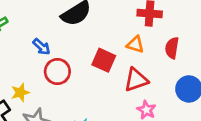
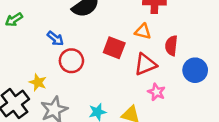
red semicircle: (172, 48) -> (171, 46), moved
yellow star: (20, 93) -> (38, 82), turned -30

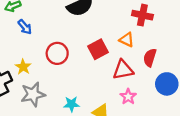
blue arrow: (55, 38) -> (25, 27), moved
red square: (114, 48) -> (98, 49), turned 30

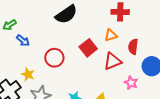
orange triangle: (127, 40) -> (111, 35), turned -32
pink star: (128, 97) -> (131, 83), moved

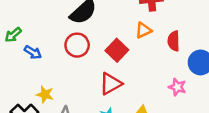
red circle: (54, 58) -> (77, 45), moved
red triangle: (113, 61) -> (111, 84), moved

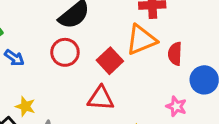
orange triangle: (143, 30) -> (141, 40), size x1.6
red triangle: (111, 84) -> (101, 98), turned 30

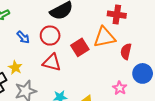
blue arrow: (14, 58) -> (23, 37), moved
red triangle: (101, 98) -> (52, 62), moved

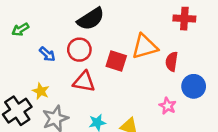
red cross: (117, 15) -> (184, 19), moved
red square: (80, 47) -> (116, 61), turned -36

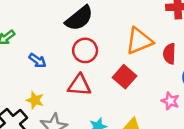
red circle: (79, 50) -> (85, 50), moved
red square: (116, 61) -> (124, 77), moved, turned 30

